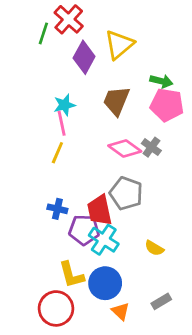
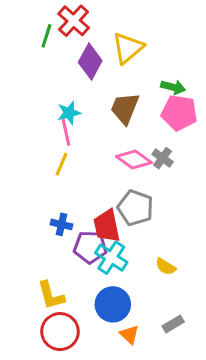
yellow L-shape: (71, 275) -> (51, 295), moved

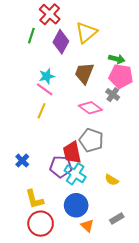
green line: (46, 36) -> (31, 36), moved
pink line: (66, 132) -> (45, 89), turned -42
gray cross: (163, 158) -> (113, 95), moved
blue cross: (62, 224) -> (22, 161), moved, turned 32

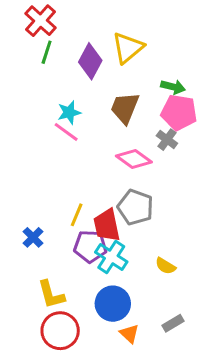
red cross: (50, 14) -> (41, 21), moved
yellow line: (42, 111) -> (77, 215), moved

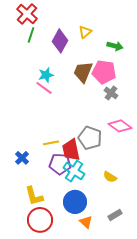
yellow triangle: (128, 48) -> (85, 32), size x0.6
green arrow: (173, 87) -> (115, 46), moved
pink pentagon: (179, 112) -> (104, 72), moved
pink diamond: (134, 159) -> (120, 126), moved
yellow line: (77, 215) -> (51, 143), turned 56

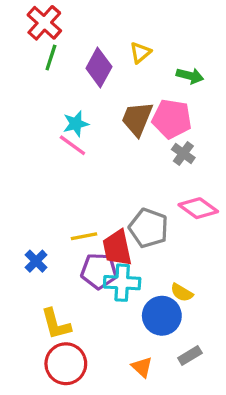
cyan cross: (74, 171) -> (122, 283), turned -30
blue circle: (75, 202) -> (162, 316), moved

